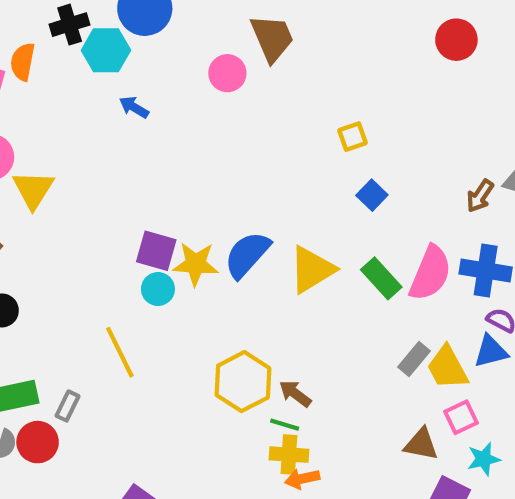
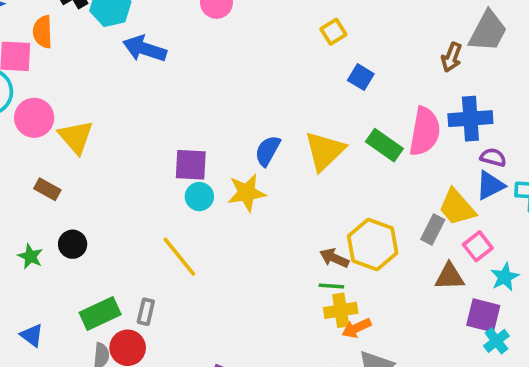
blue arrow: (134, 107) -> (145, 49), size x1.6
blue semicircle: (247, 255) -> (268, 151), size x0.7
yellow star: (196, 264) -> (247, 193), moved
gray rectangle: (414, 359) -> (433, 229), moved
yellow hexagon: (243, 382) -> (373, 245), moved

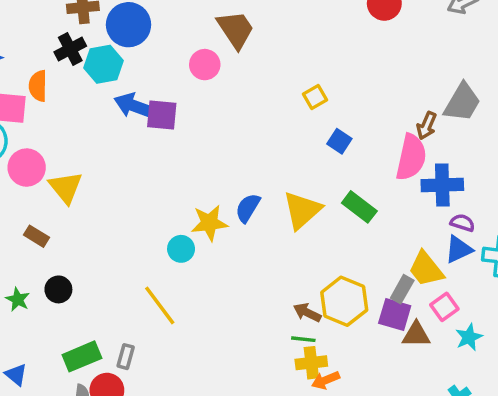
pink semicircle: (425, 131) -> (411, 157), moved
purple square: (191, 165) -> (162, 115), moved
yellow star: (247, 193) -> (209, 223), moved
purple square: (483, 315) -> (395, 314), moved

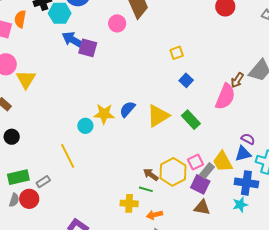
blue cross: (442, 185) -> (246, 183), moved
pink square: (444, 307) -> (196, 162), moved
brown triangle: (416, 335) -> (202, 207), moved
gray rectangle: (126, 357) -> (43, 182), turned 32
yellow cross: (311, 363) -> (129, 203), moved

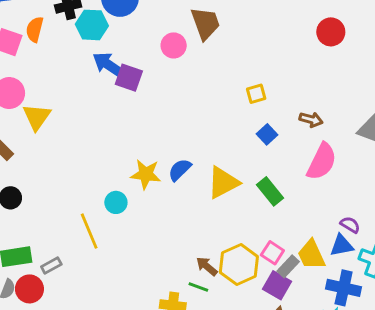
brown arrow: (237, 80) -> (311, 120), moved, turned -112
cyan circle: (85, 126) -> (116, 202), moved
pink square: (196, 162) -> (272, 253), turned -35

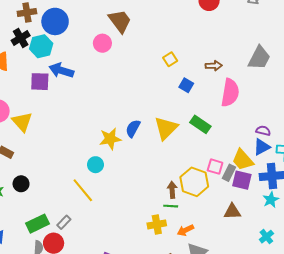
purple square: (129, 78) -> (40, 82), moved
brown arrow: (207, 266) -> (172, 190), turned 63
purple square: (277, 285) -> (242, 180), moved

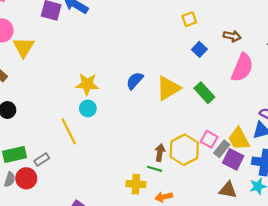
yellow star: (110, 139) -> (87, 84), moved
brown triangle: (232, 212) -> (228, 190), moved

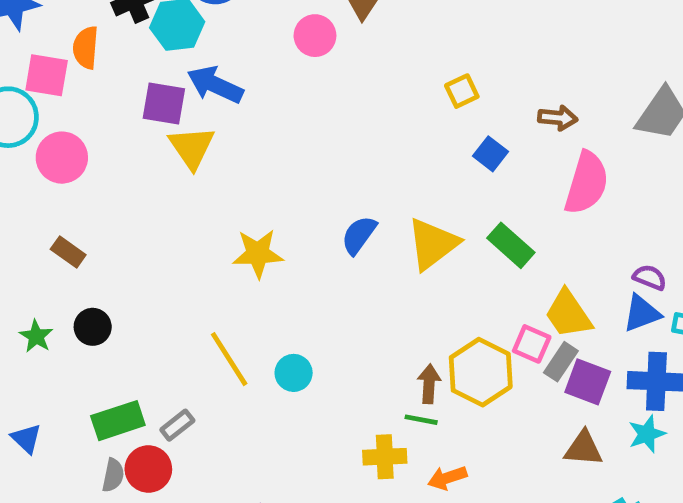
yellow triangle: (23, 47) -> (192, 147), moved
cyan circle: (88, 108) -> (294, 373), moved
yellow trapezoid: (239, 139) -> (568, 314), moved

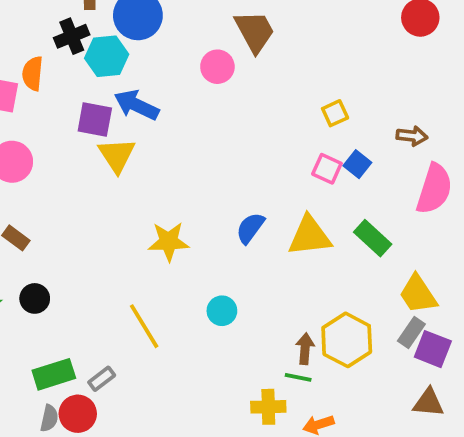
yellow triangle: (433, 244) -> (310, 236), turned 30
pink square: (532, 344) -> (327, 169), moved
cyan circle: (294, 373) -> (222, 311), moved

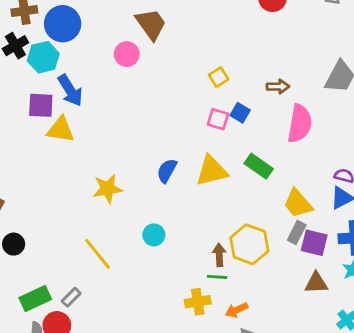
blue arrow: (136, 105) -> (70, 90), turned -140
yellow triangle: (117, 155) -> (61, 130), turned -40

